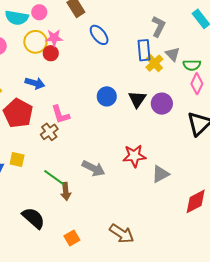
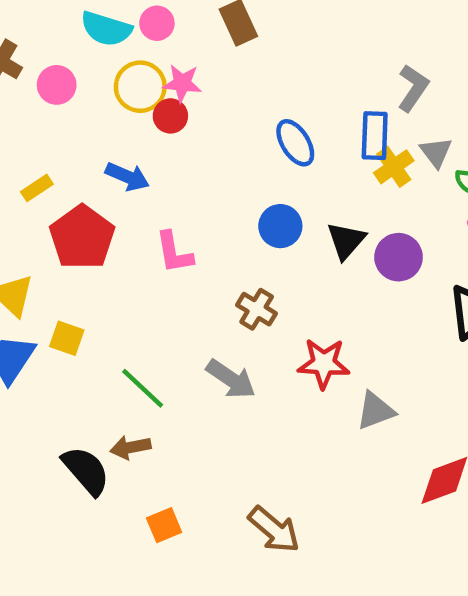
blue ellipse: (99, 35) -> (295, 143), moved
brown cross: (49, 132) -> (257, 309), moved, turned -30
brown arrow: (66, 191) -> (130, 447), moved, turned 78

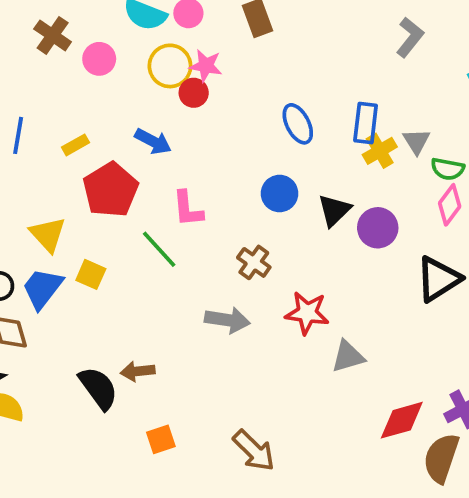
gray L-shape: (413, 88) -> (410, 37), moved
gray arrow: (231, 379) -> (227, 320), turned -30
green line: (143, 388) -> (159, 249), moved

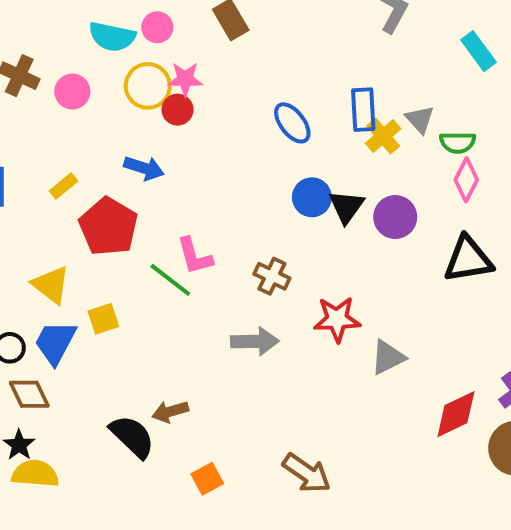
blue circle: (280, 194) -> (312, 197), moved
pink L-shape: (188, 209) -> (195, 256), moved
yellow square: (91, 274) -> (103, 319), turned -32
black triangle: (438, 279) -> (468, 259), turned 33

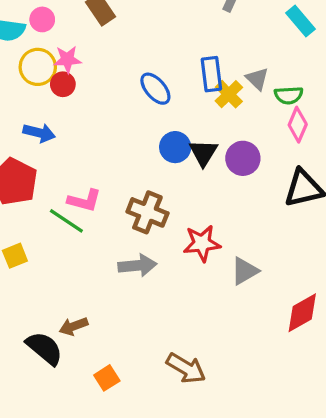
pink L-shape: (195, 256) -> (84, 201), turned -56
brown cross: (272, 276) -> (147, 212), size x1.4

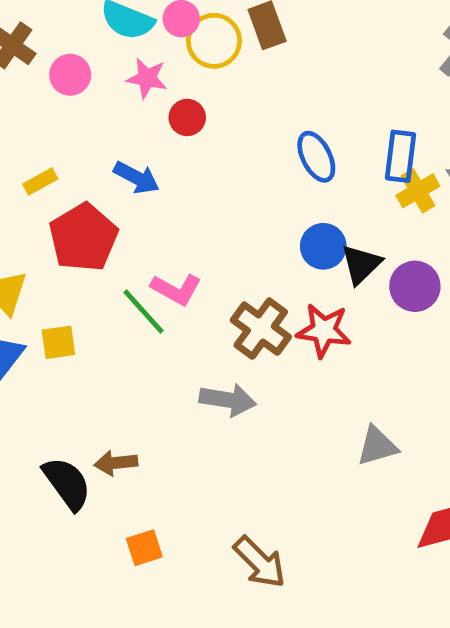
pink star: (67, 59) -> (147, 78), moved
yellow circle: (38, 67) -> (214, 41), moved
red star: (202, 243) -> (324, 330), moved

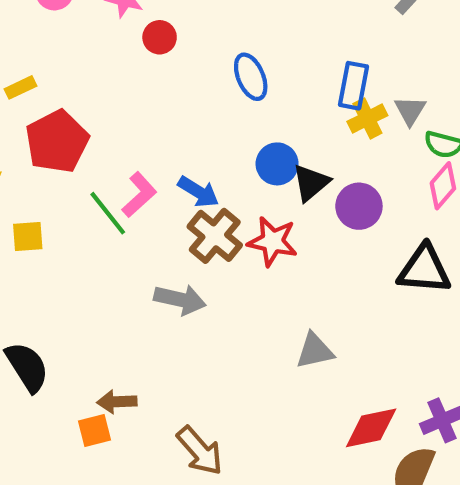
blue ellipse: (316, 157) -> (251, 77), moved
blue arrow: (137, 178) -> (198, 192), moved
pink L-shape: (176, 289) -> (139, 195), turned -75
brown arrow: (116, 463) -> (117, 402), moved

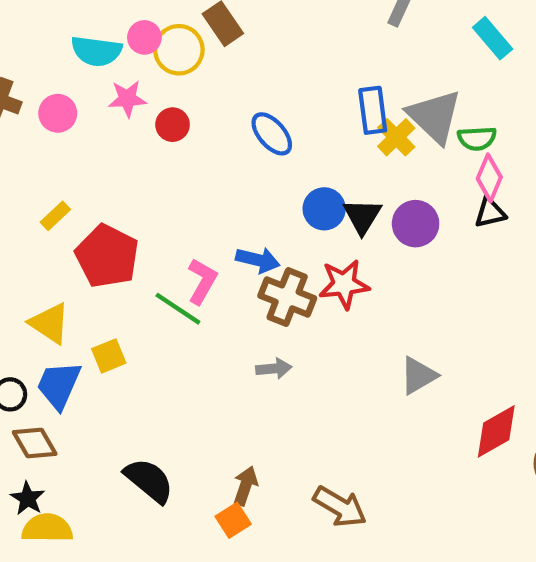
gray triangle: (410, 111) -> (435, 116), size x1.8
black triangle: (424, 270) -> (490, 213), moved, size x0.6
gray arrow: (180, 299) -> (274, 369), size x0.7
brown arrow: (117, 402) -> (245, 486), turned 129

